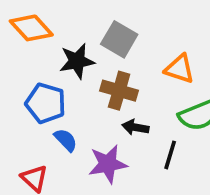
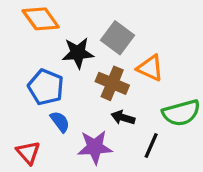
orange triangle: (180, 69) -> (150, 68), moved

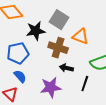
blue pentagon: (46, 87) -> (18, 53), turned -30
blue semicircle: (60, 122) -> (20, 76), moved

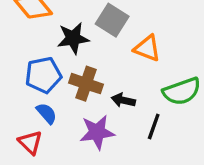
brown cross: (58, 48) -> (86, 84), moved

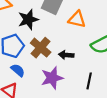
brown cross: (86, 84) -> (41, 48), turned 30
black line: (154, 126) -> (89, 81), moved

